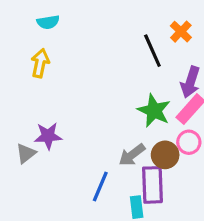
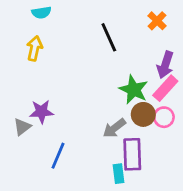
black line: (152, 51) -> (109, 37), moved
brown circle: (165, 155) -> (143, 114), moved
blue line: (100, 186) -> (58, 156), moved

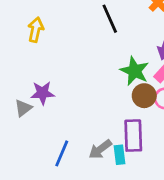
gray arrow: (114, 128) -> (100, 149), moved
blue line: (58, 156) -> (62, 153), moved

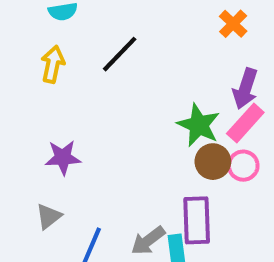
black line: (110, 19) -> (120, 54), moved, turned 68
gray triangle: (23, 108) -> (49, 216), moved

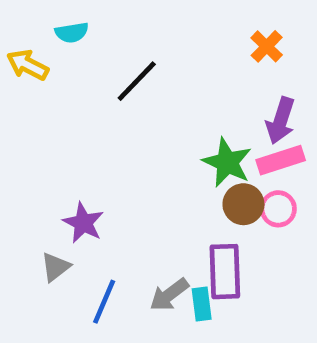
yellow arrow: (53, 64) -> (28, 65), moved, turned -75
pink rectangle: (245, 123) -> (281, 160), turned 30
purple star: (63, 157) -> (83, 223), moved, turned 30

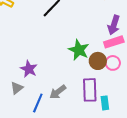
green star: (227, 162) -> (79, 50), moved
gray arrow: (169, 295) -> (58, 92), moved
cyan rectangle: (202, 304) -> (105, 103), moved

